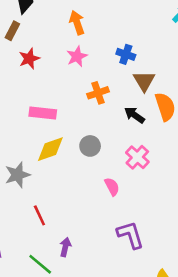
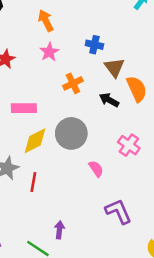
gray circle: (90, 146) -> (71, 133), size x1.6
pink cross: (137, 157) -> (129, 145), moved
red line: (39, 215) -> (33, 182), moved, turned 42

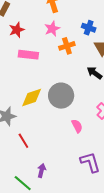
orange cross: (73, 83) -> (67, 46), moved
pink rectangle: (24, 108) -> (28, 55), moved
red line: (33, 182) -> (23, 141), moved, turned -49

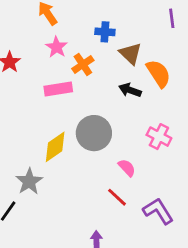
pink rectangle: (28, 55) -> (58, 89), moved
red line: (23, 141) -> (117, 197), moved

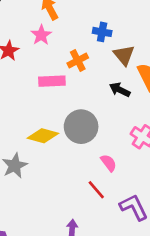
pink star: (57, 47) -> (41, 35), moved
yellow diamond: (55, 147) -> (43, 136), turned 44

